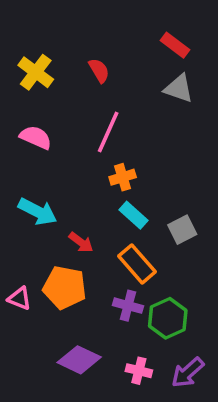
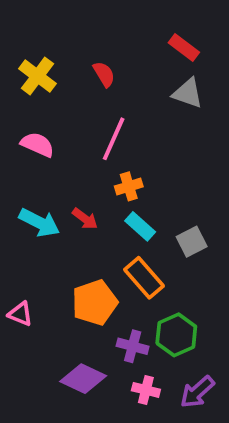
red arrow: (81, 242) -> (85, 219), moved
orange pentagon: (65, 288) -> (95, 302), moved, turned -30
purple cross: (128, 306) -> (133, 346), moved

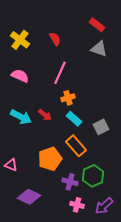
purple diamond: (83, 379) -> (29, 197), moved

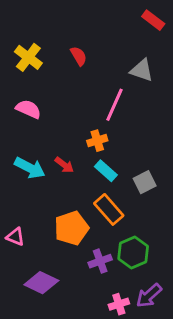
red rectangle: (97, 25) -> (153, 20), moved
pink line: (60, 73) -> (114, 105), moved
purple cross: (70, 182) -> (100, 261), turned -35
pink cross: (77, 205) -> (119, 304), moved, turned -32

